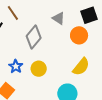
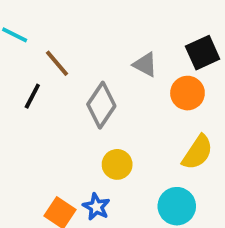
blue star: (16, 66) -> (96, 207), moved

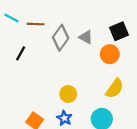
brown line: (57, 63) -> (36, 24), moved, turned -49
gray diamond: (101, 105) -> (61, 38), moved
blue star: (96, 207) -> (64, 118), moved

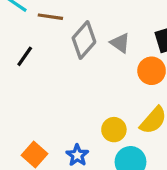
yellow circle: (68, 94) -> (114, 130), moved

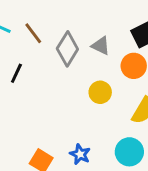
brown line: (50, 17) -> (33, 33), turned 55
yellow circle: (114, 130) -> (100, 92), moved

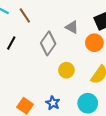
gray diamond: (67, 49) -> (48, 43), moved
yellow circle: (100, 92) -> (66, 70), moved

